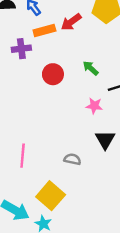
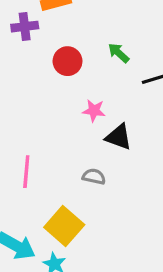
pink star: (94, 106) -> (94, 111), moved
black triangle: (105, 140) -> (119, 137), moved, turned -40

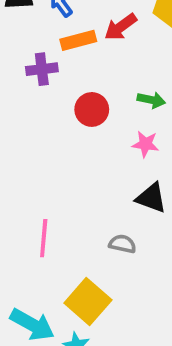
green arrow: (119, 53) -> (151, 100), turned 150
pink star: (94, 111) -> (146, 144), moved

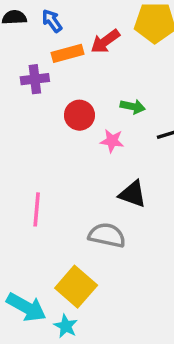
pink star: (146, 144) -> (112, 141), moved
pink line: (44, 238) -> (37, 209), moved
gray semicircle: (122, 244) -> (107, 235), size x1.5

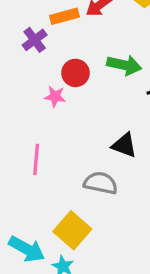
purple cross: (35, 79) -> (35, 40), turned -30
green arrow: (133, 107) -> (124, 65), size x1.5
pink star: (112, 141) -> (55, 97), moved

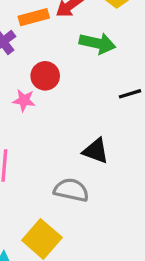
green arrow: (124, 65) -> (97, 43), moved

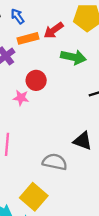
black triangle: (96, 151) -> (83, 141), moved

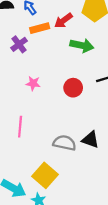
red circle: (36, 80) -> (73, 88), moved
black triangle: (83, 141) -> (90, 140), moved

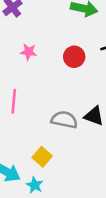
yellow square: (45, 175) -> (42, 157), size x0.7

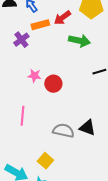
red circle: (74, 57) -> (53, 84), moved

